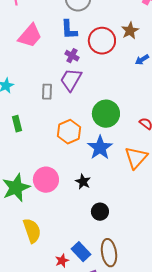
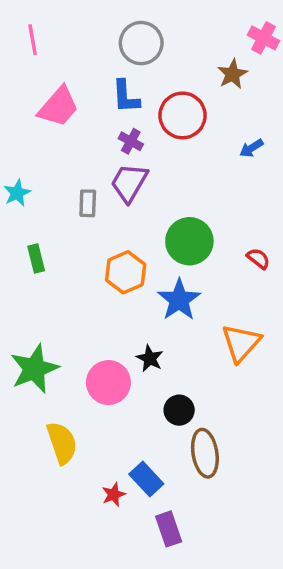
brown star: (130, 31) -> (232, 74), moved
orange triangle: (136, 158) -> (241, 343), moved
pink circle: (46, 180) -> (108, 383), moved
brown ellipse: (109, 253) -> (205, 453), moved

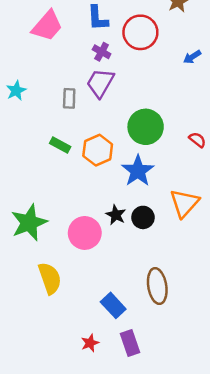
green rectangle: (36, 258) -> (60, 145), moved, turned -48
black circle: (179, 410) -> (143, 217), moved
red star: (114, 495) -> (90, 343), moved

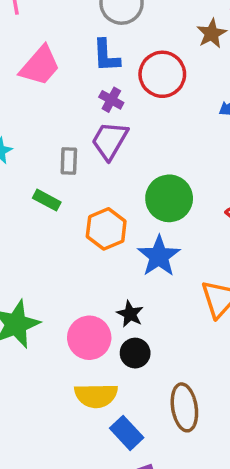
green rectangle: (60, 145) -> (47, 200), moved
black circle: (143, 217) -> (135, 353), moved
yellow semicircle: (50, 278) -> (96, 396), moved, turned 108

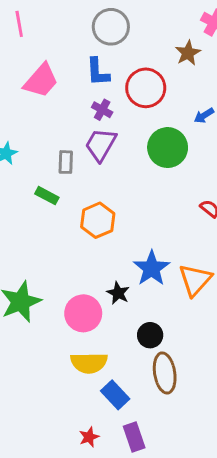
green circle: (169, 198) -> (168, 148), moved
blue star: (159, 256) -> (152, 268), moved
black circle: (135, 353) -> (150, 335), moved

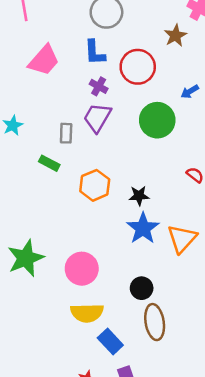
black star: (118, 293) -> (139, 196), moved, turned -30

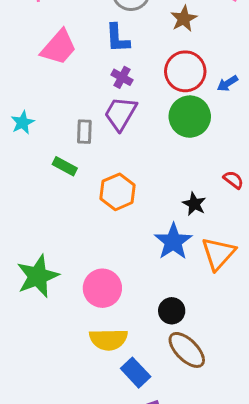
brown star: (175, 36) -> (184, 19), moved
red circle: (138, 67) -> (185, 71), moved
black star: (139, 196) -> (194, 204), moved, turned 30
brown ellipse: (155, 322) -> (187, 350), turned -36

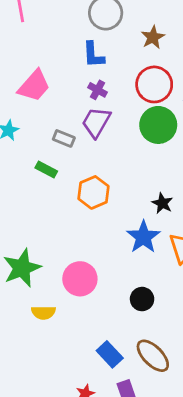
pink trapezoid: (59, 47) -> (34, 86), moved
gray rectangle: (84, 132) -> (64, 138), turned -70
yellow semicircle: (108, 339) -> (44, 313), moved, size x0.7
brown ellipse: (187, 350) -> (153, 356), moved

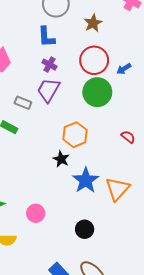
orange hexagon: (93, 192) -> (75, 135), moved
black star: (162, 203) -> (61, 159), moved
pink circle: (80, 279) -> (36, 213), size x0.7

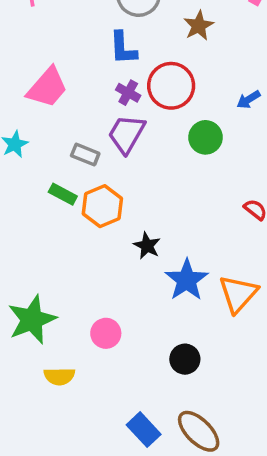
red circle: (94, 60) -> (171, 86), moved
green circle: (97, 92) -> (206, 137), size x0.7
orange hexagon: (75, 135) -> (102, 206), moved

